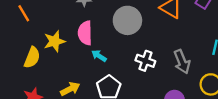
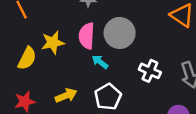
gray circle: (127, 20) -> (120, 33), moved

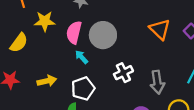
yellow star: (53, 43) -> (45, 21), moved
white cross: (150, 71) -> (123, 73), turned 30

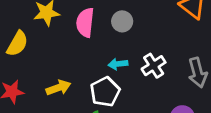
gray circle: (103, 35) -> (122, 21), size x0.6
cyan arrow: (82, 57) -> (118, 64), moved, turned -48

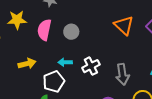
yellow arrow: (58, 88) -> (27, 64), moved

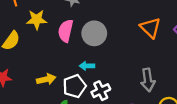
gray circle: (71, 32) -> (94, 33), size x1.5
yellow arrow: (27, 64) -> (46, 79), moved
white cross: (91, 66) -> (101, 91), moved

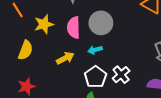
cyan arrow: (87, 66) -> (95, 50), moved
yellow arrow: (46, 79) -> (65, 58), moved

